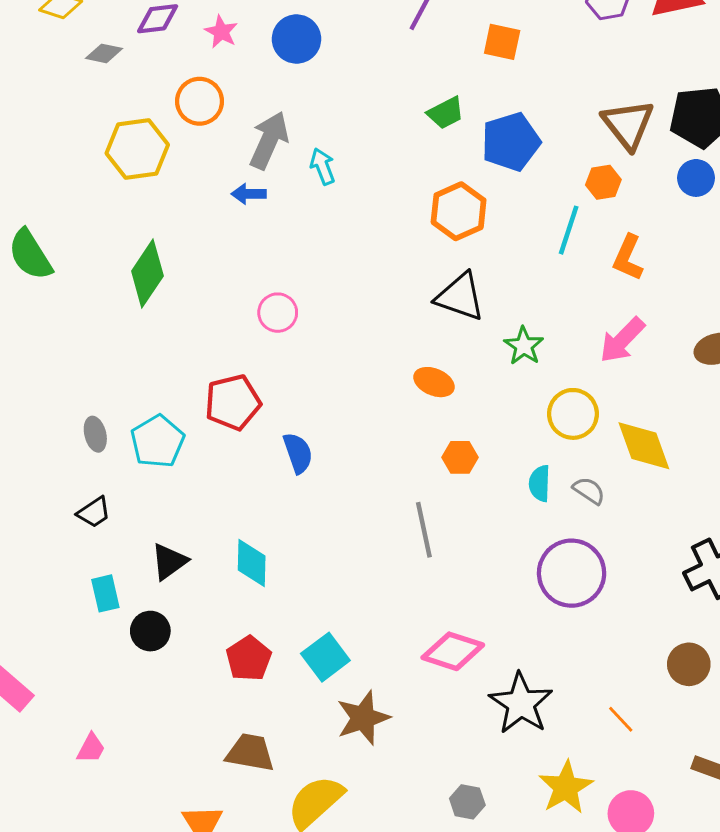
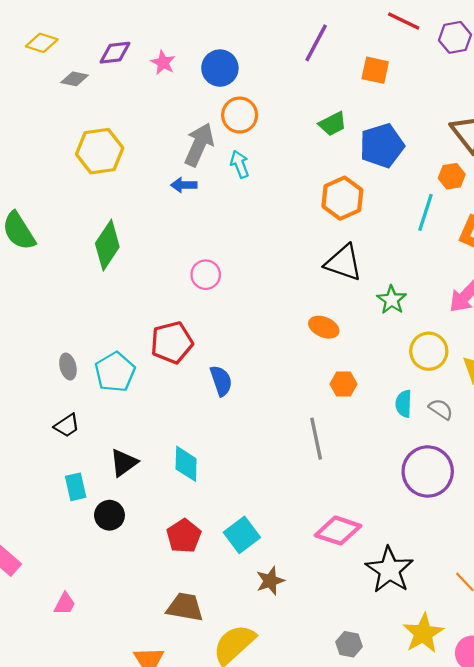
orange circle: (200, 101) -> (240, 115), moved
brown star: (363, 718) -> (270, 581), size x0.7

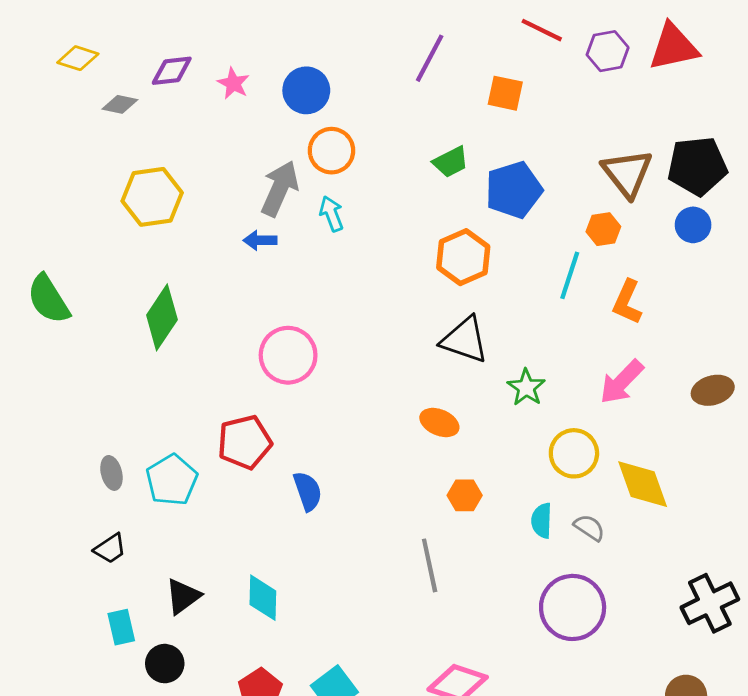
pink circle: (206, 275) -> (288, 355), size x1.5

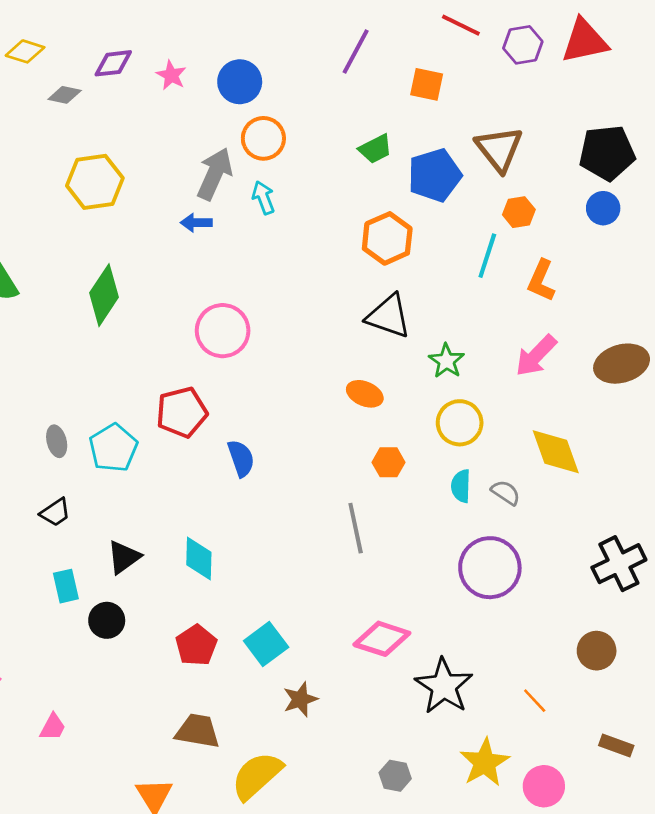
brown triangle: (627, 173) -> (499, 149), moved
brown ellipse: (713, 390) -> (622, 364), size x1.4
yellow circle: (574, 453) -> (460, 423), moved

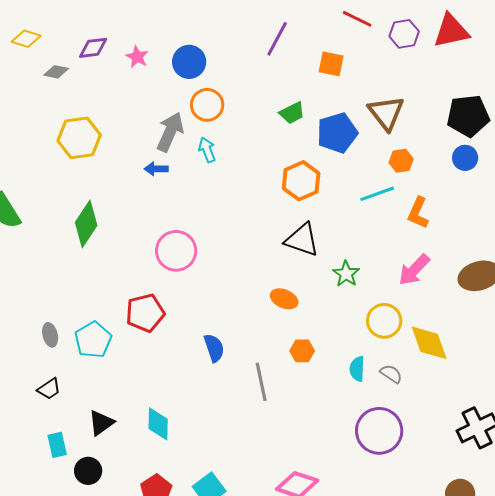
cyan line: (487, 256) -> (377, 194), turned 52
yellow circle: (460, 423) -> (384, 321), moved
blue semicircle: (241, 458) -> (214, 348), moved
gray line: (356, 528) -> (261, 382), moved

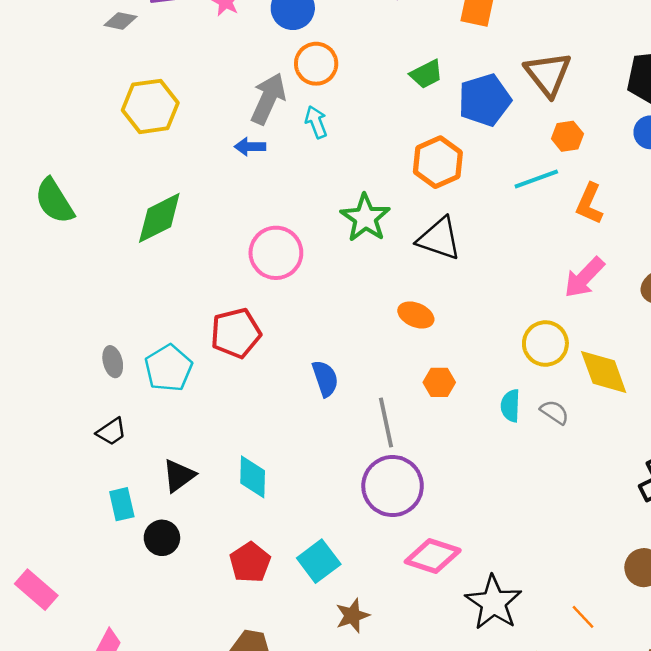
green diamond: (86, 224) -> (159, 218), turned 30
green star: (346, 274) -> (365, 218), moved, size x1.4
purple circle: (379, 431) -> (393, 486), moved

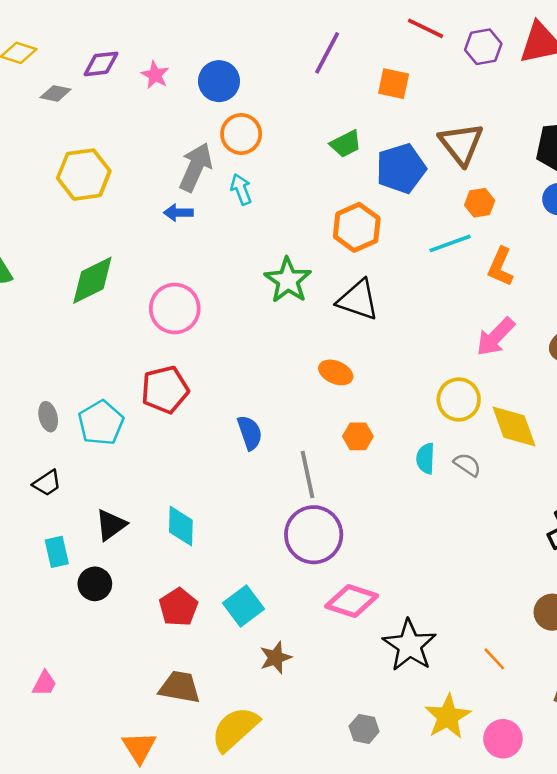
pink circle: (276, 253) -> (175, 309), moved

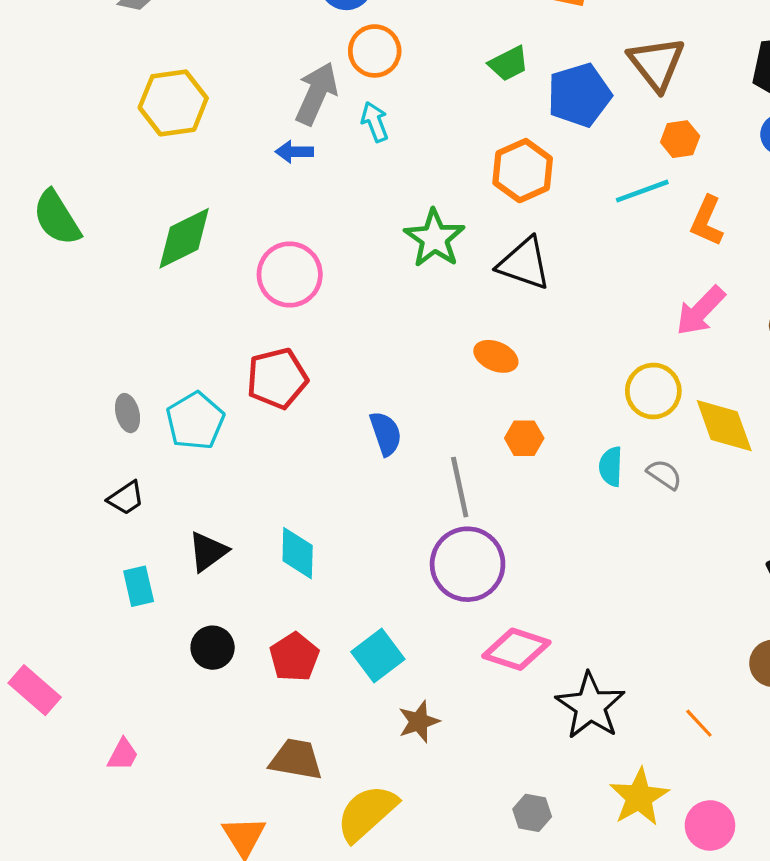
black circle: (95, 584) -> (213, 648), moved

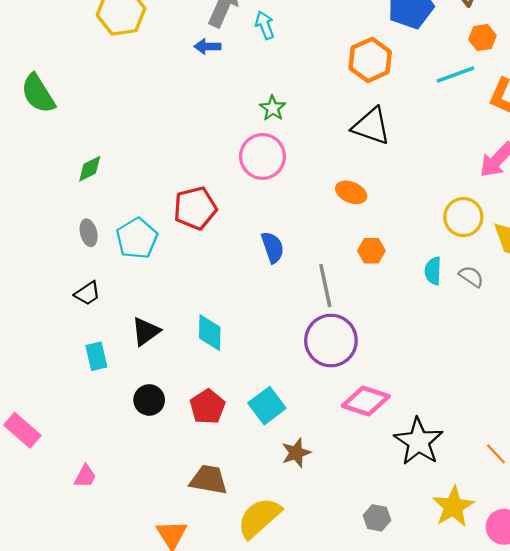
green diamond: (184, 238) -> (90, 169), moved, size x0.6
green star: (434, 238) -> (273, 108), moved, size x0.6
pink circle: (290, 275) -> (262, 156), moved

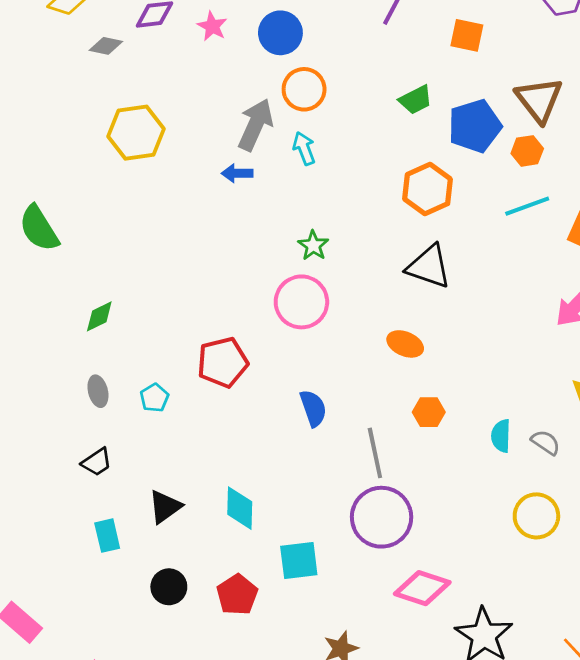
orange hexagon: (482, 38) -> (527, 151), moved
yellow circle: (463, 217) -> (536, 516), moved
cyan pentagon: (137, 238) -> (154, 398), size x0.6
cyan square: (267, 406) -> (299, 561), moved, turned 30

